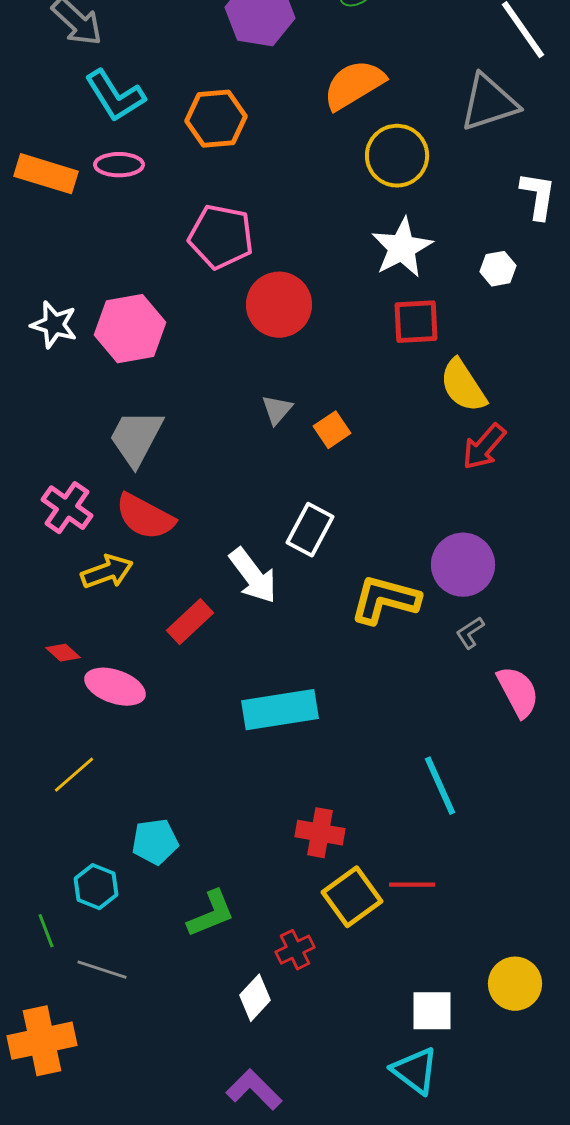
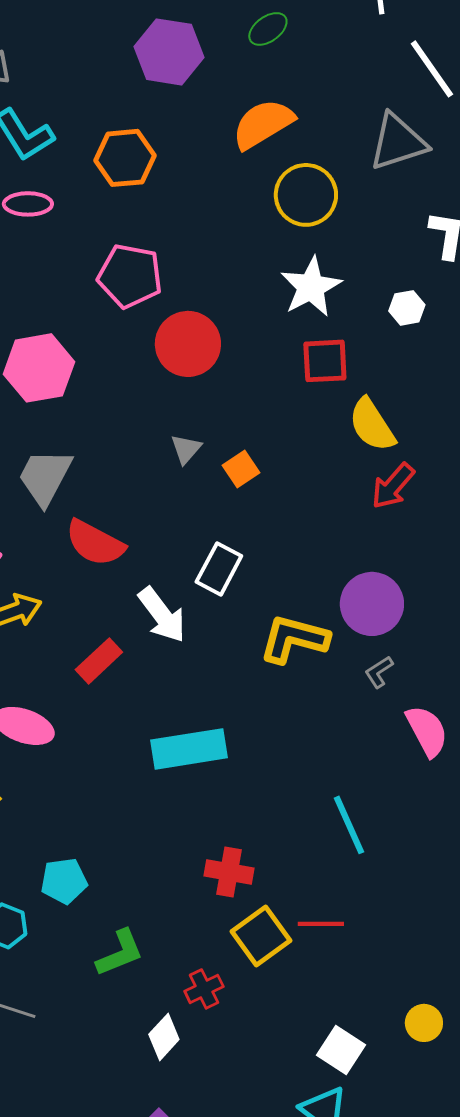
red semicircle: (145, 517) -> (95, 543), moved
yellow circle: (515, 984) -> (424, 1023), size x0.7
white square: (432, 1011) -> (341, 1050), turned 33

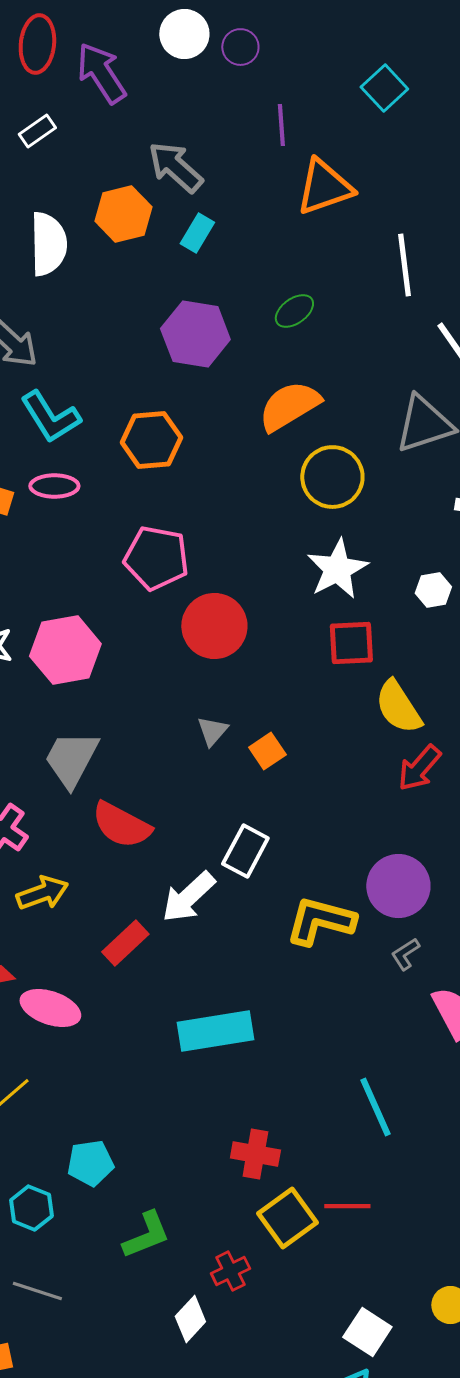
white arrow: (162, 615) -> (188, 897), turned 84

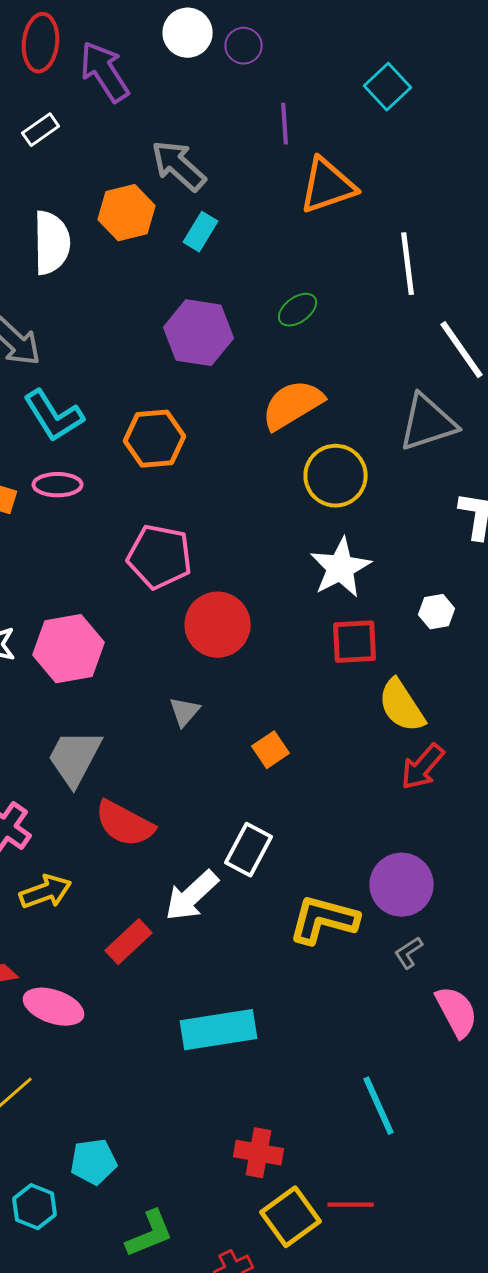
white hexagon: (433, 590) -> (437, 612), moved
gray triangle: (212, 731) -> (185, 712), moved

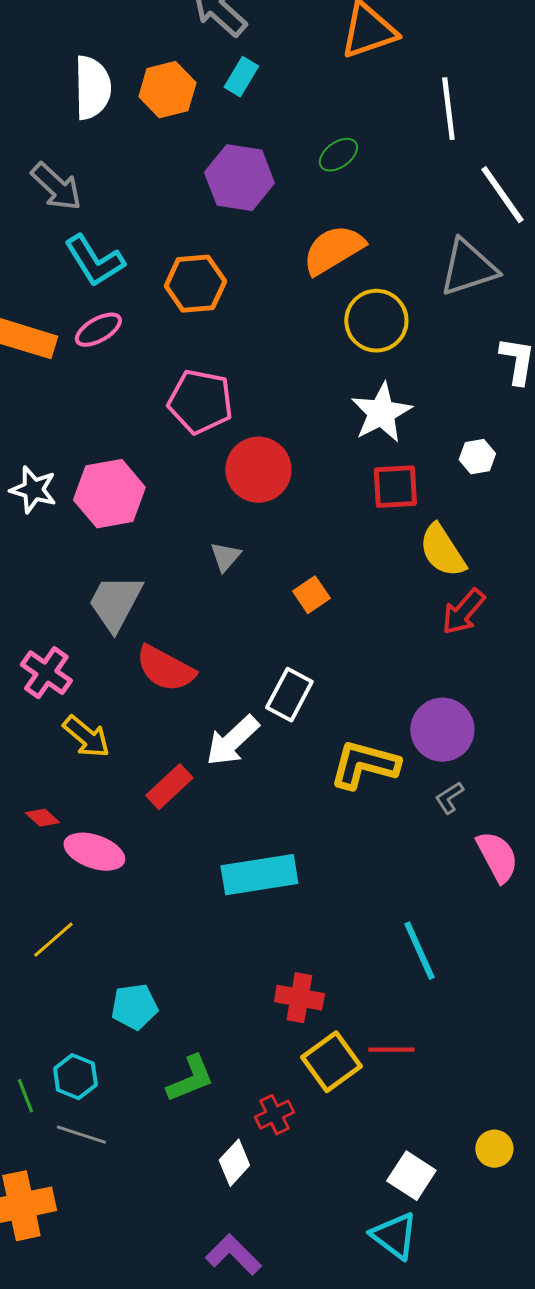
orange hexagon: (127, 213) -> (167, 90), moved
pink ellipse: (58, 485) -> (98, 330), turned -30
yellow arrow: (46, 892) -> (86, 737), turned 60
cyan hexagon: (35, 1207) -> (75, 1077), moved

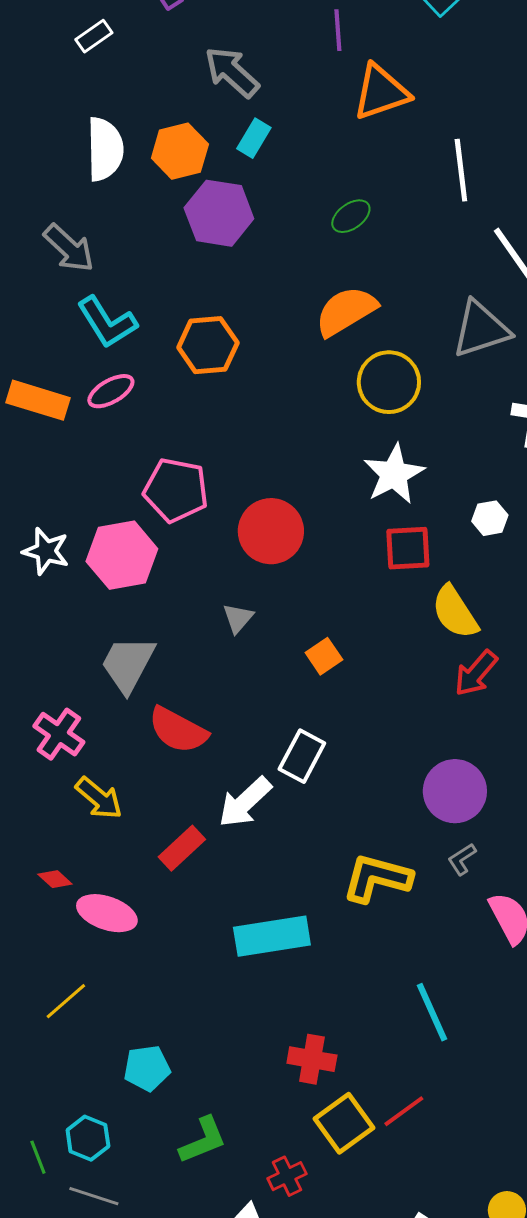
purple hexagon: (239, 178) -> (219, 213), moved
pink pentagon: (200, 402) -> (176, 490), moved
yellow L-shape: (364, 765) -> (377, 878), moved
red line: (391, 1050) -> (404, 1111), turned -36

